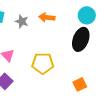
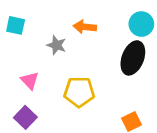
gray star: (22, 21) -> (57, 45), moved

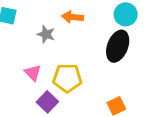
pink triangle: (30, 81) -> (33, 73), moved
purple square: (25, 117) -> (47, 102), moved

